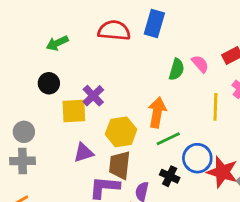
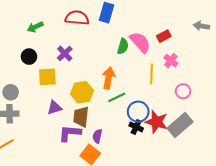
pink semicircle: (200, 64) -> (140, 42), size x1.6
purple cross: (93, 96) -> (65, 53), moved
black cross: (170, 176) -> (136, 127), moved

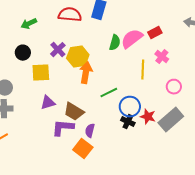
pink semicircle: (140, 42) -> (132, 39), turned -85
orange arrow: (109, 78) -> (86, 73), moved
yellow hexagon: (82, 92) -> (78, 57), moved
brown trapezoid: (81, 117) -> (74, 112), turned -65
red star: (157, 122) -> (148, 117), size x0.7

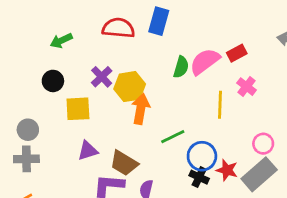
pink circle: (174, 87) -> (263, 144), moved

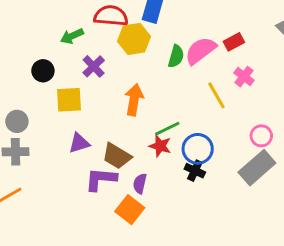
green arrow: (61, 41) -> (72, 36), moved
yellow hexagon: (130, 87) -> (134, 39), moved
yellow line: (220, 105) -> (216, 95), turned -32
red star: (227, 170) -> (160, 146), moved

